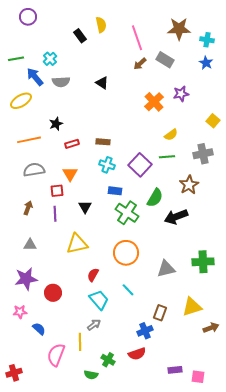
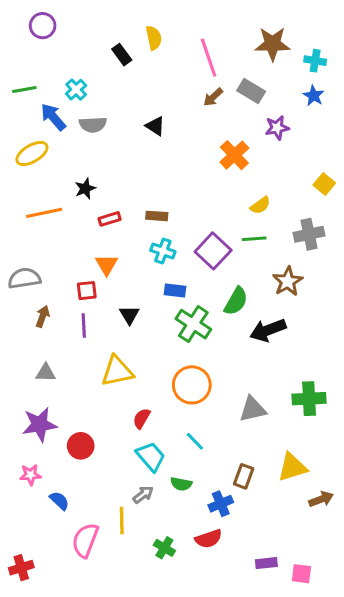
purple star: (181, 94) -> (277, 128), moved
gray semicircle: (34, 170) -> (24, 278), moved
green semicircle: (91, 375) -> (181, 484), moved

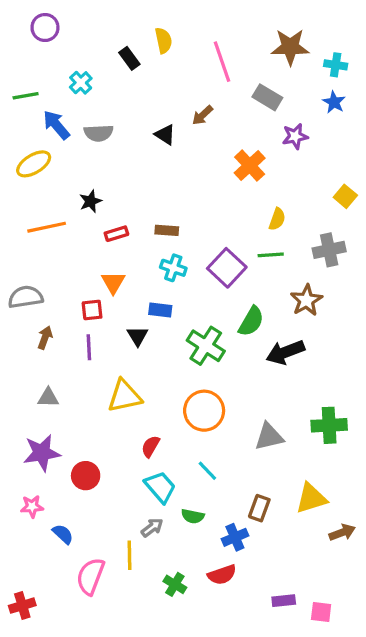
cyan cross: (76, 90) -> (81, 83), moved
brown arrow: (213, 97) -> (202, 115), moved
yellow semicircle: (260, 205) -> (277, 219), turned -35
blue rectangle: (175, 291) -> (160, 310), moved

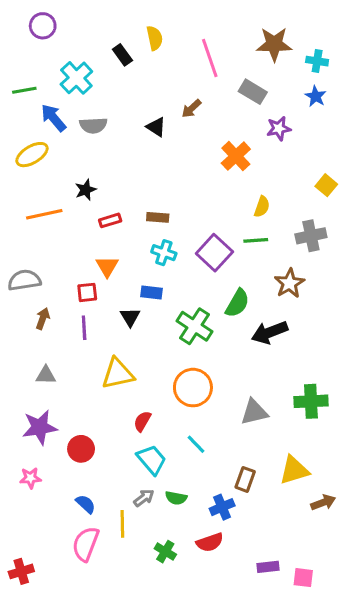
cyan cross: (81, 83) -> (76, 78), size x1.5
green semicircle: (193, 516) -> (176, 498), moved
blue semicircle: (63, 534) -> (86, 504), moved

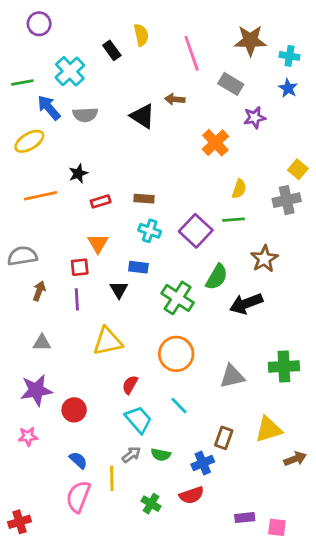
brown arrow: (191, 109) -> (175, 99), turned 48
black triangle: (156, 127) -> (143, 116), size x1.4
gray cross: (311, 236) -> (287, 200), moved

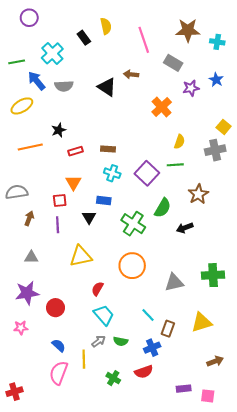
blue star: (288, 88) -> (216, 80), moved
black arrow: (246, 304) -> (185, 228), size x0.7
cyan line: (179, 406) -> (148, 315), moved
brown arrow: (295, 459) -> (215, 361), moved

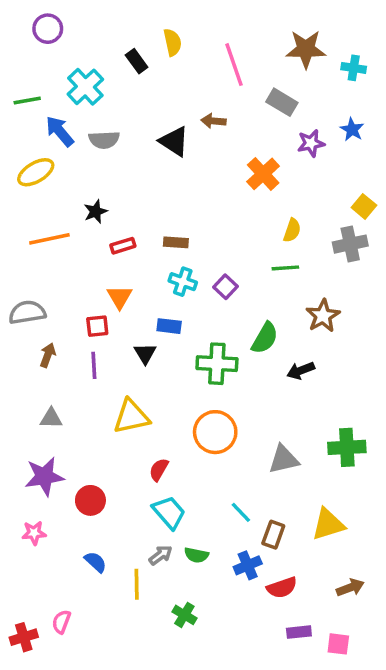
purple square: (147, 173) -> (225, 287), moved, size x0.6
green cross: (133, 224) -> (217, 364), turned -30
red semicircle: (144, 372) -> (282, 588), moved
pink semicircle: (59, 373) -> (61, 622), moved, size x0.6

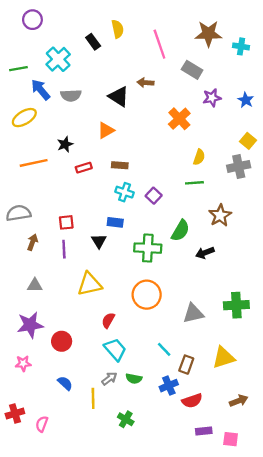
blue star: (352, 130) -> (246, 100), moved
orange triangle: (120, 297) -> (106, 130), moved, turned 30
red cross: (24, 637) -> (15, 413), moved

